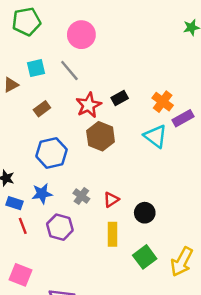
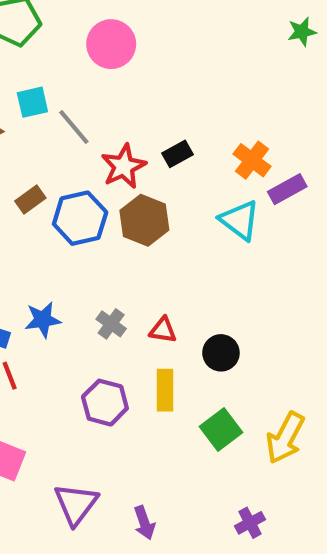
gray line: (69, 71) -> (74, 127), moved
brown rectangle: (42, 109) -> (30, 200), moved
blue hexagon: (52, 153) -> (80, 218), moved
red triangle: (111, 200) -> (163, 330), turned 42
purple hexagon: (60, 227) -> (105, 403), moved

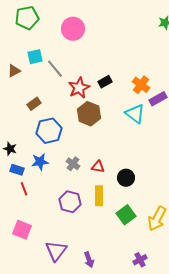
blue hexagon: (80, 218) -> (49, 131), moved

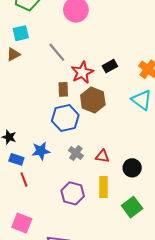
cyan square: (35, 57) -> (21, 33), moved
brown rectangle: (34, 104) -> (63, 89), moved, turned -56
blue hexagon: (49, 131) -> (65, 118), moved

